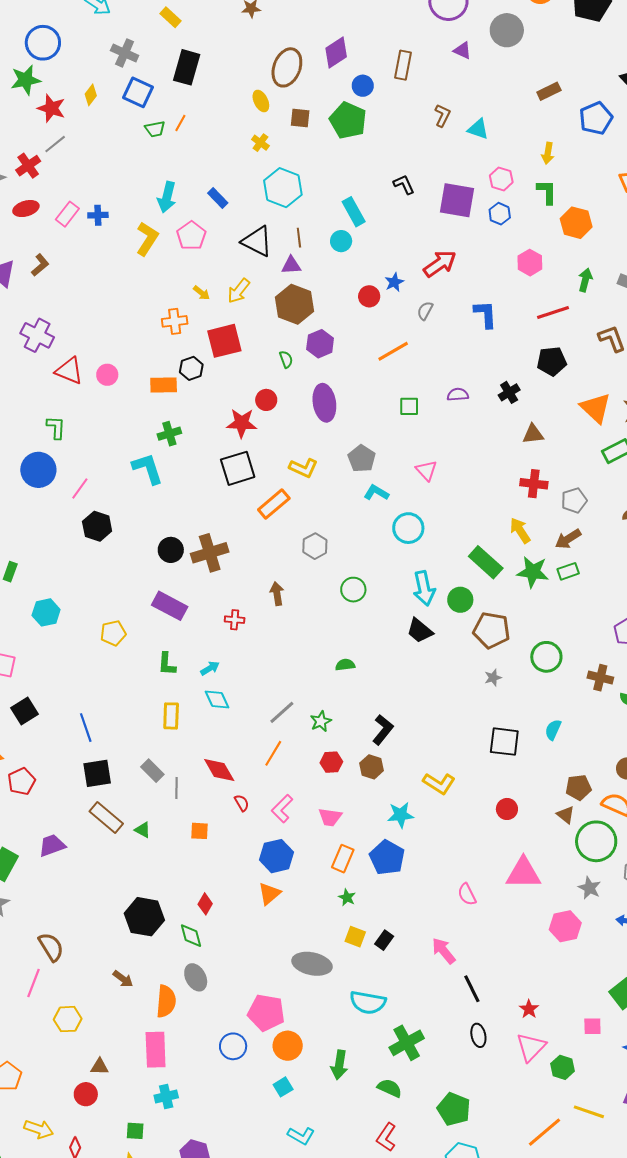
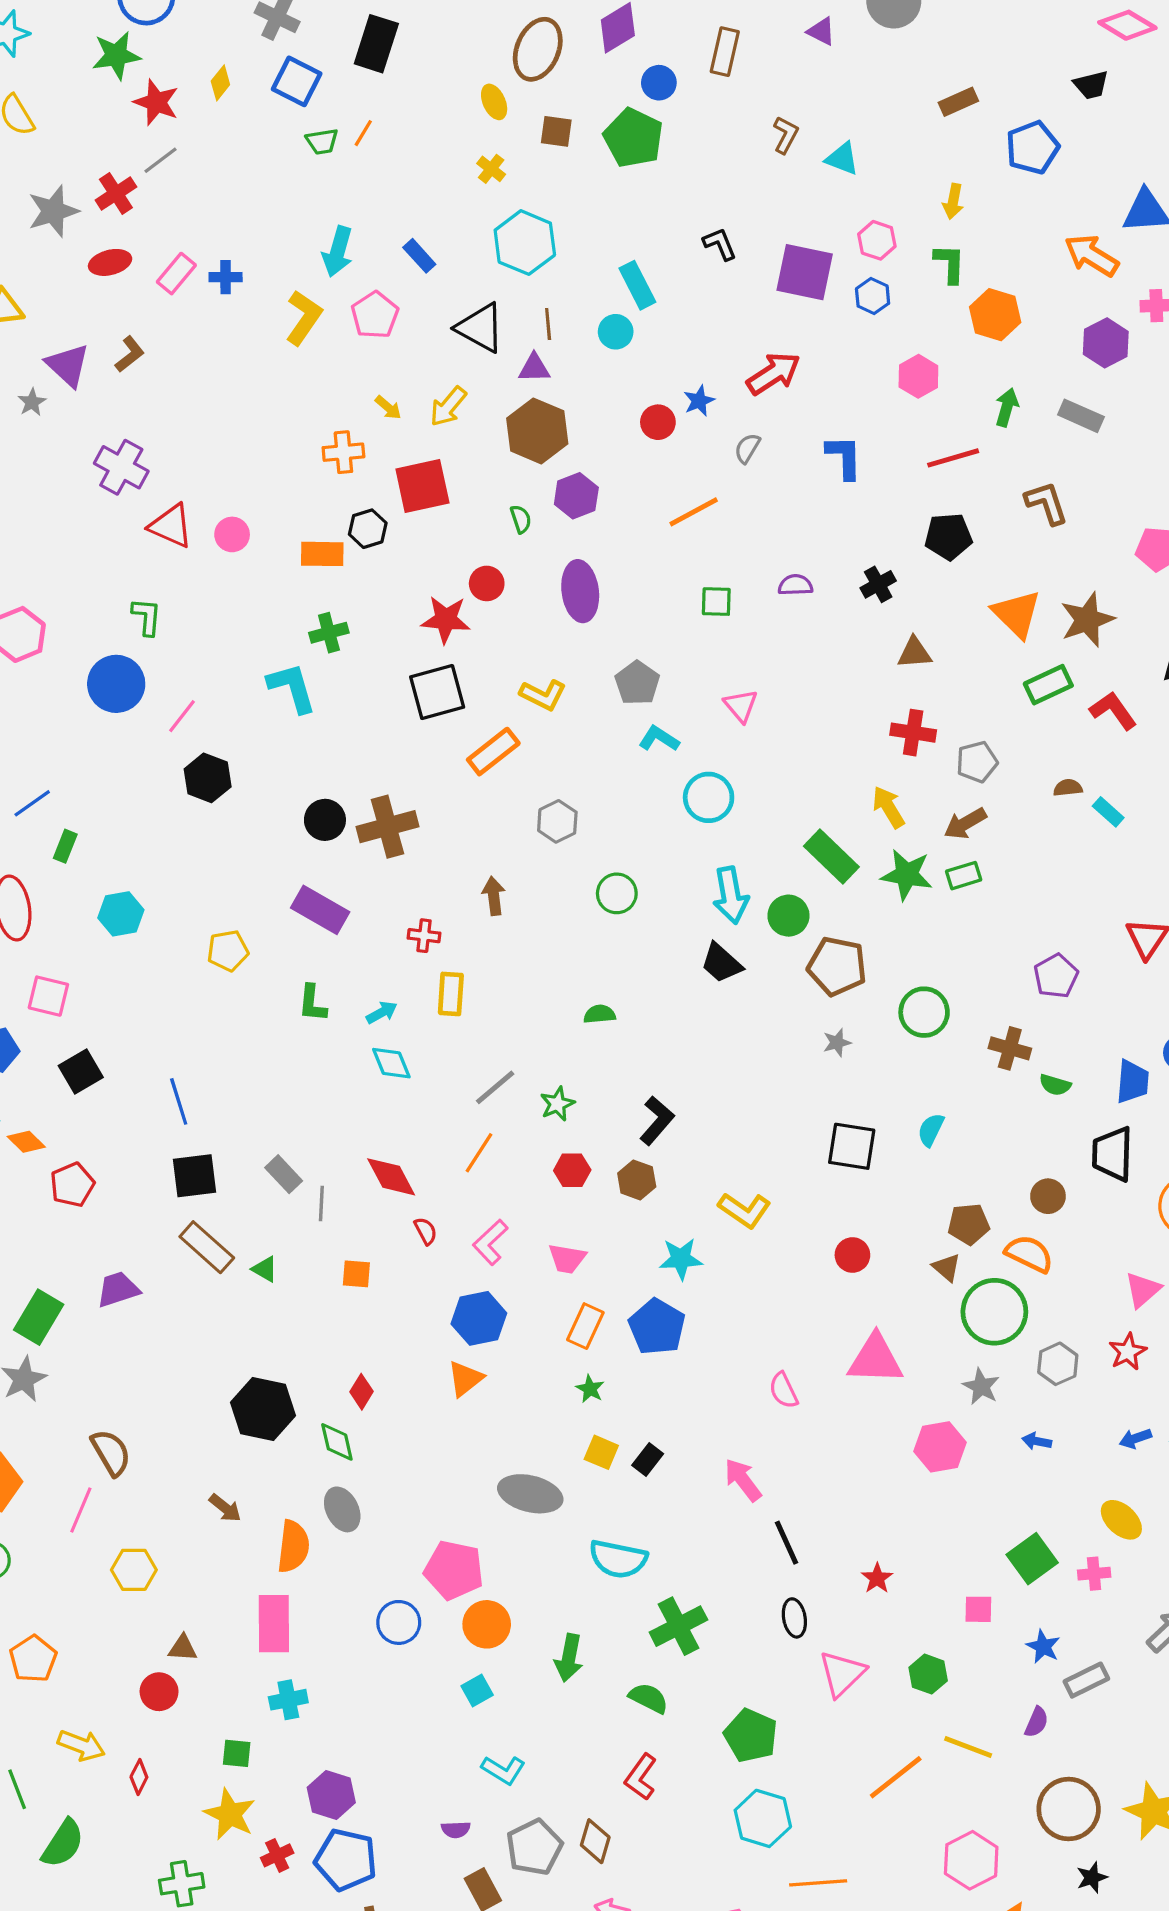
yellow rectangle: (171, 716) -> (451, 994), moved
pink triangle: (531, 1047) -> (842, 1674), moved

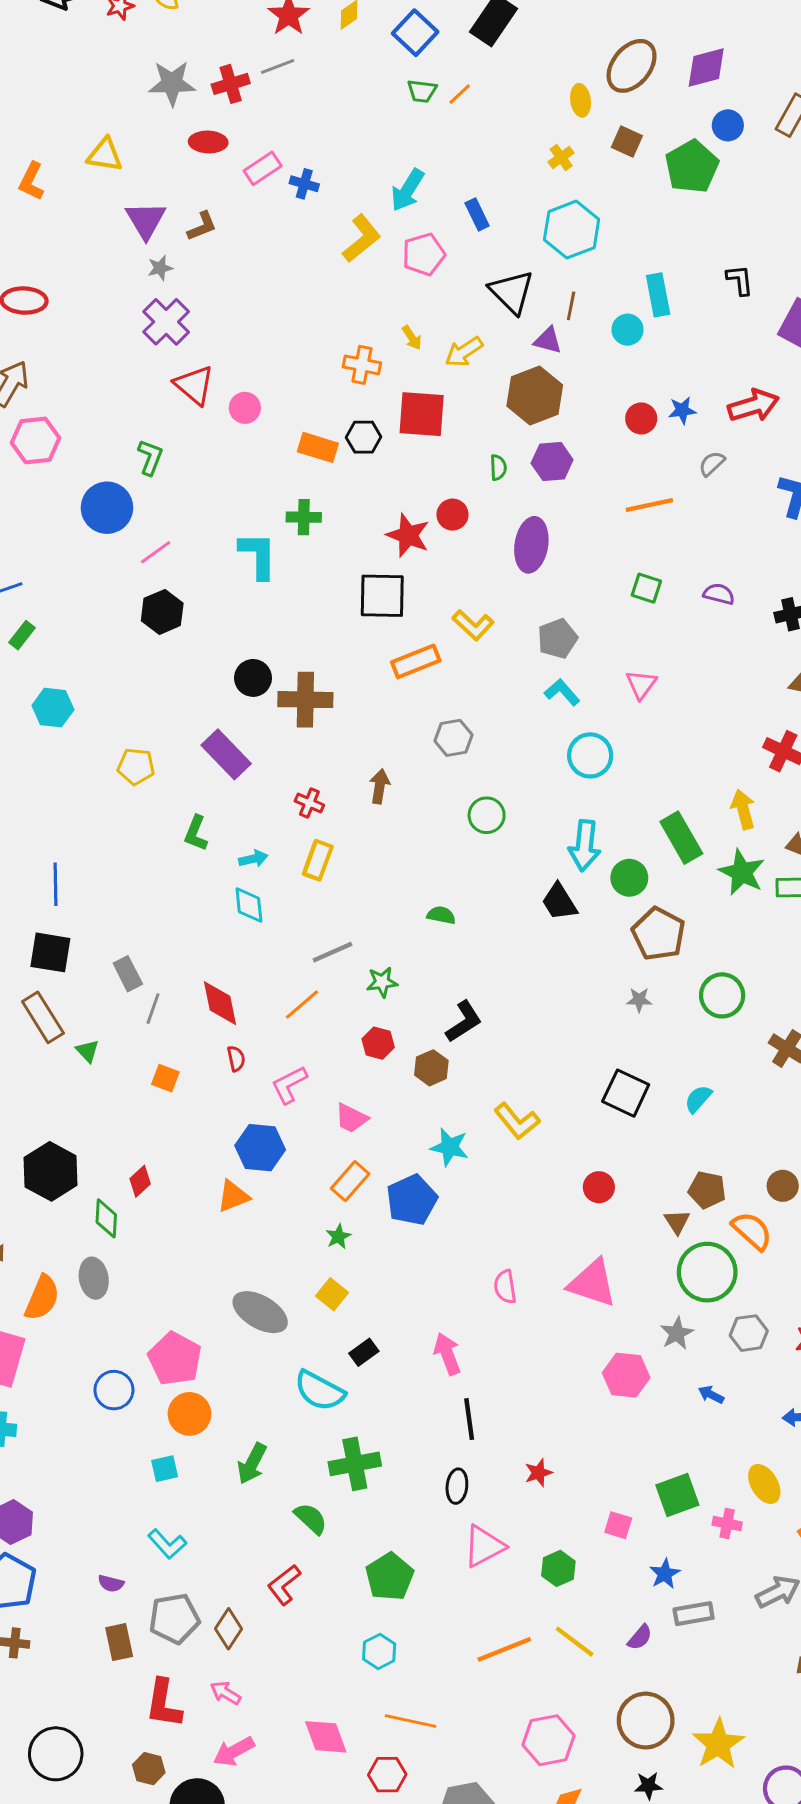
gray star: (32, 402) -> (160, 268), moved
black rectangle: (648, 1459) -> (364, 1352), moved
cyan hexagon: (763, 1818) -> (379, 1651), size x0.7

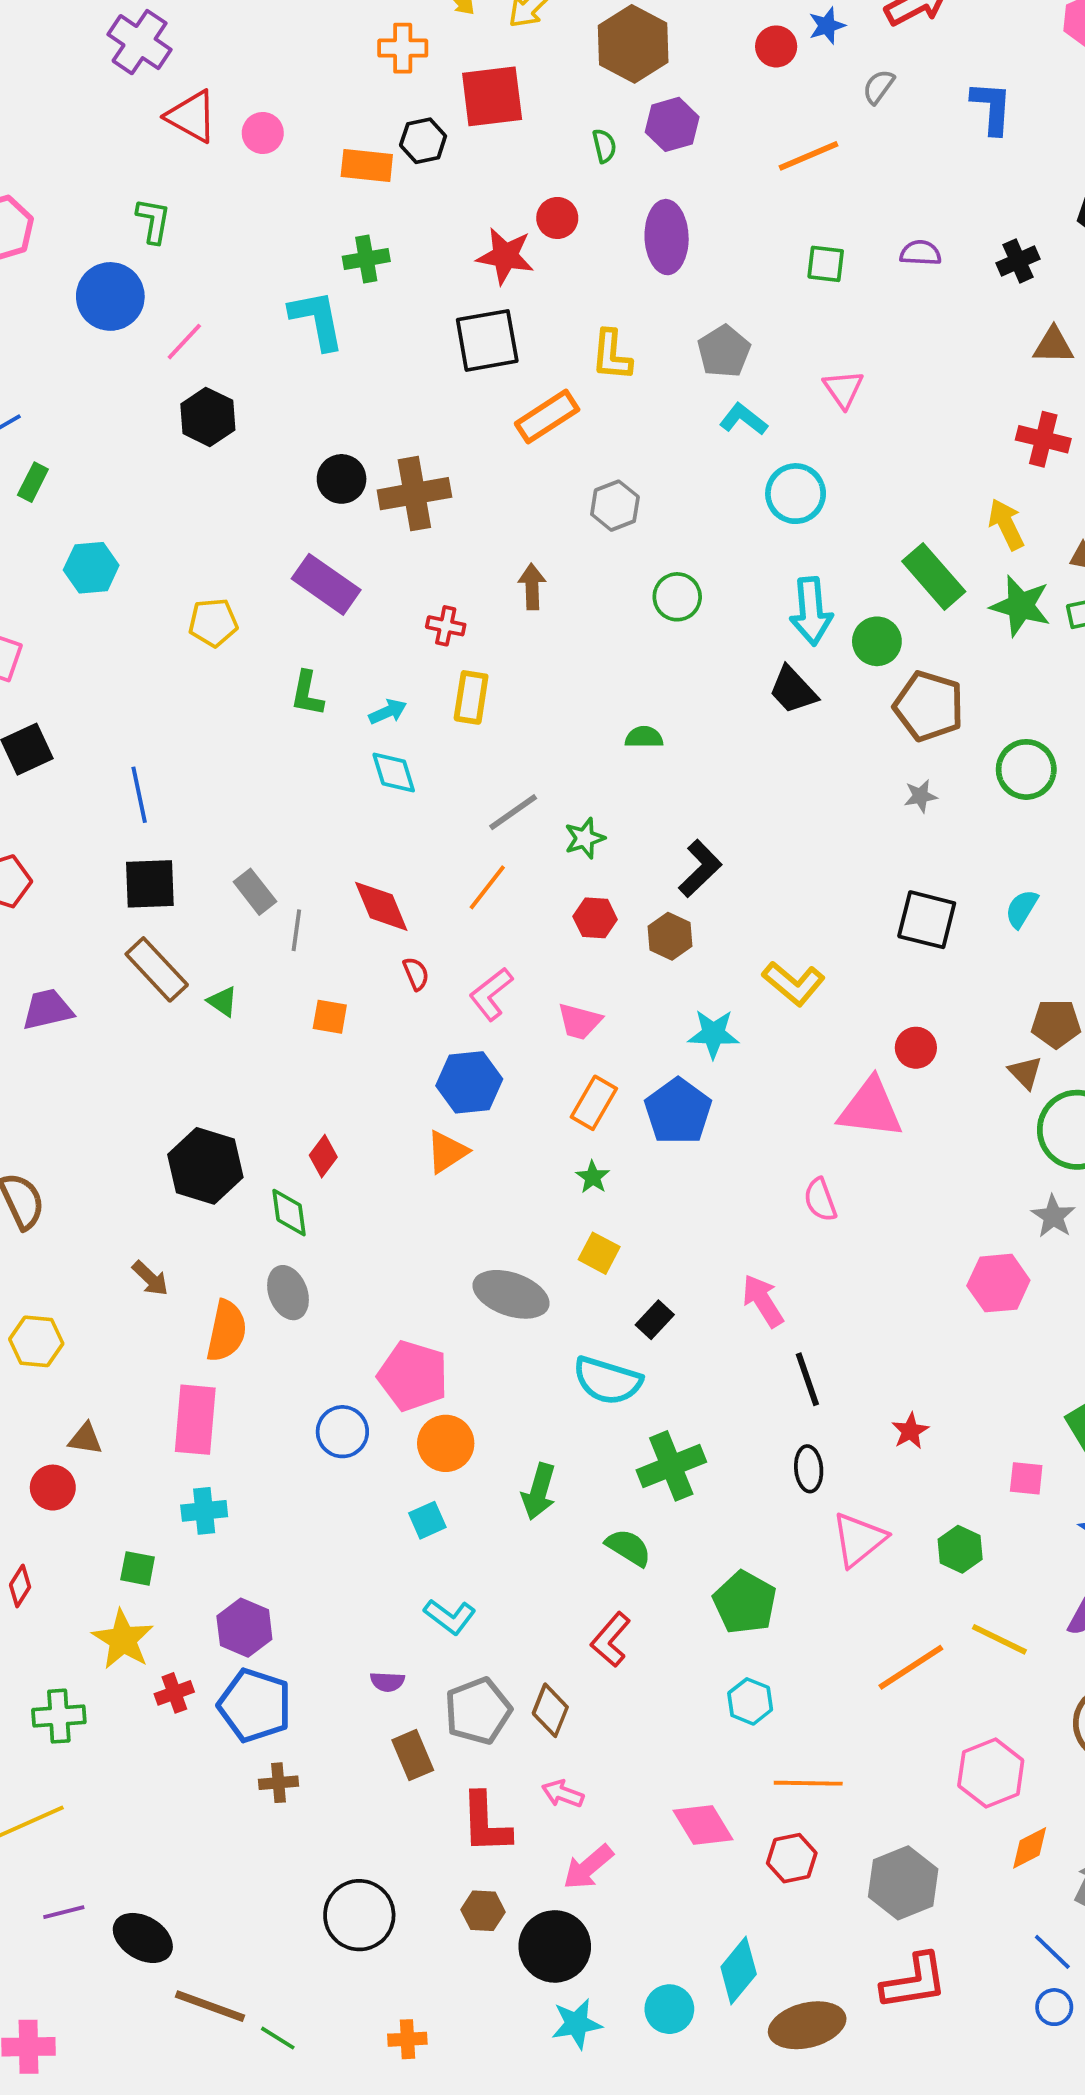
yellow L-shape: (473, 625) -> (612, 355), turned 63
pink triangle: (592, 1283) -> (870, 1108), moved

